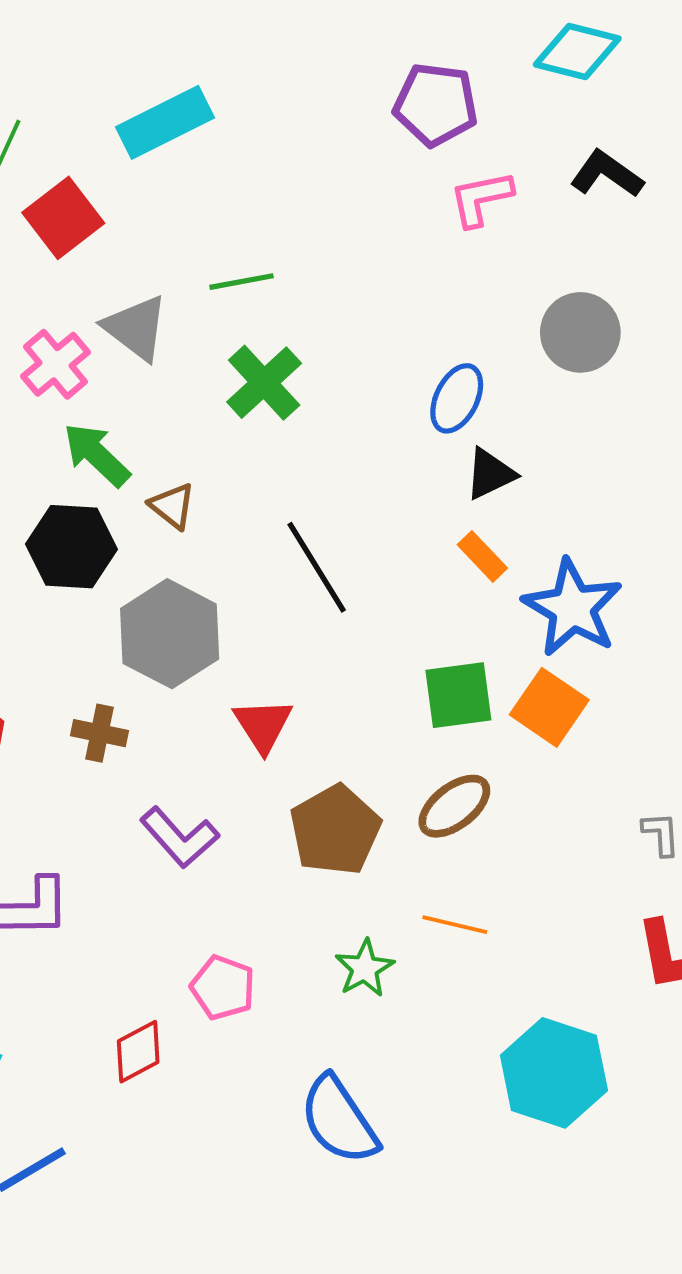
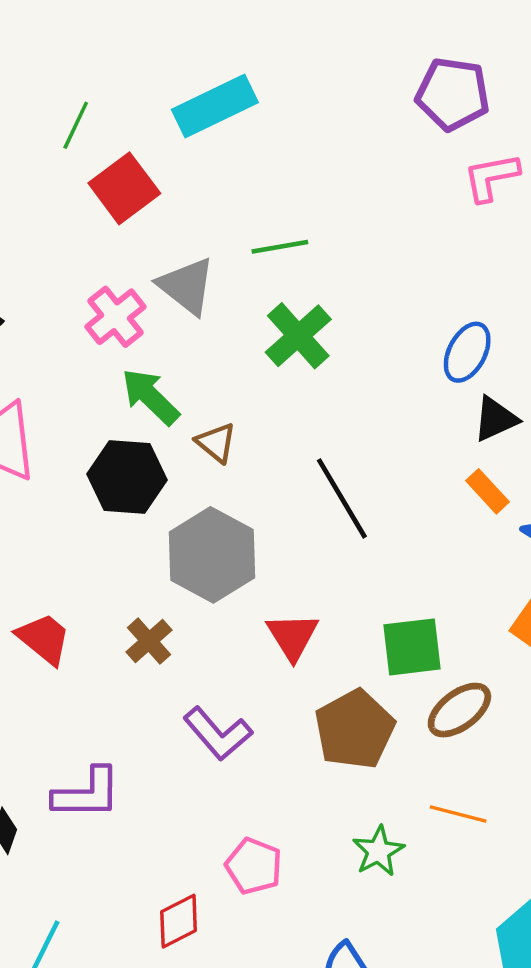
green square: (458, 695) -> (412, 647), moved
brown cross: (99, 733) -> (149, 641), turned 36

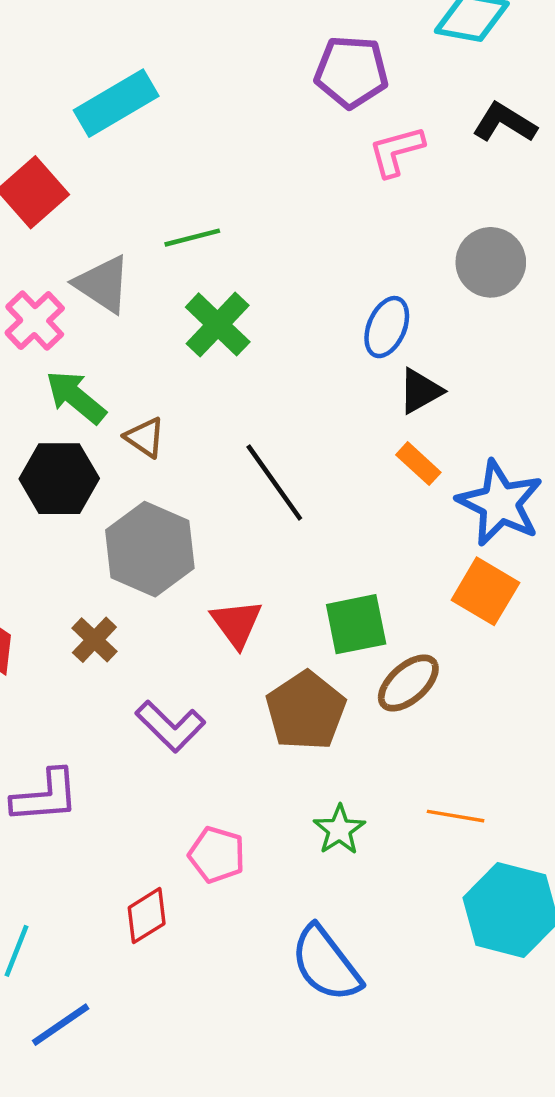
orange line: (458, 814) -> (456, 816), moved

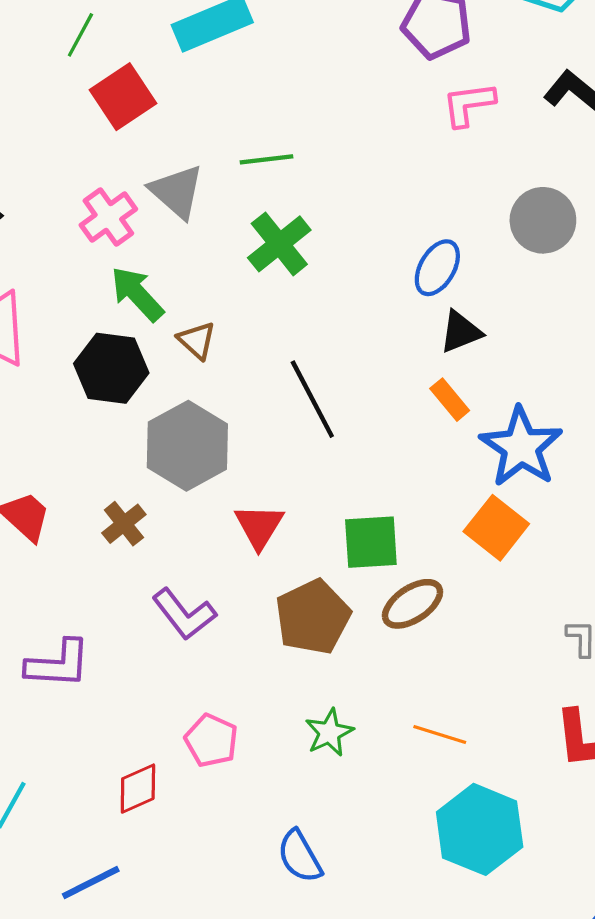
blue semicircle: (326, 964) -> (300, 856), size x0.7
blue line: (61, 1025) -> (91, 882), moved

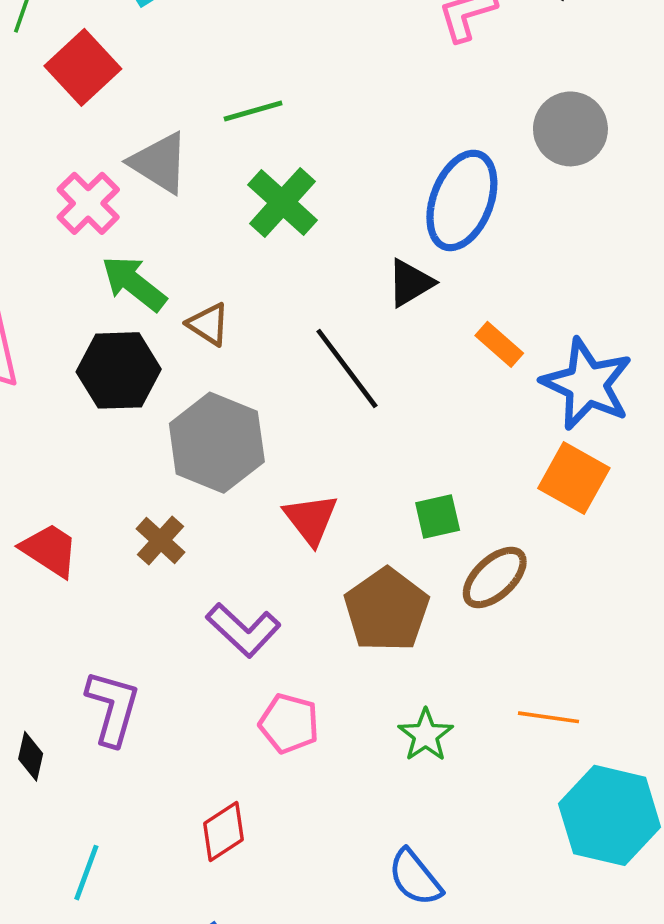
blue ellipse: (437, 268) -> (462, 200), size x1.5
black triangle: (461, 332) -> (410, 283), moved
green square: (371, 542) -> (438, 517), size x0.7
purple L-shape: (58, 664) -> (113, 708), turned -68
pink pentagon: (211, 740) -> (289, 723), moved

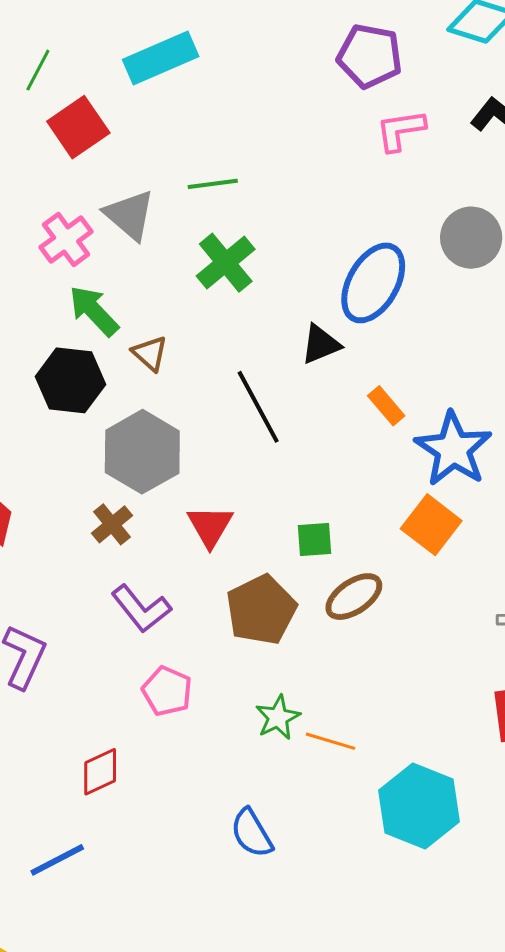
brown cross: (160, 540) -> (112, 524), moved
orange line: (548, 717) -> (330, 741), moved

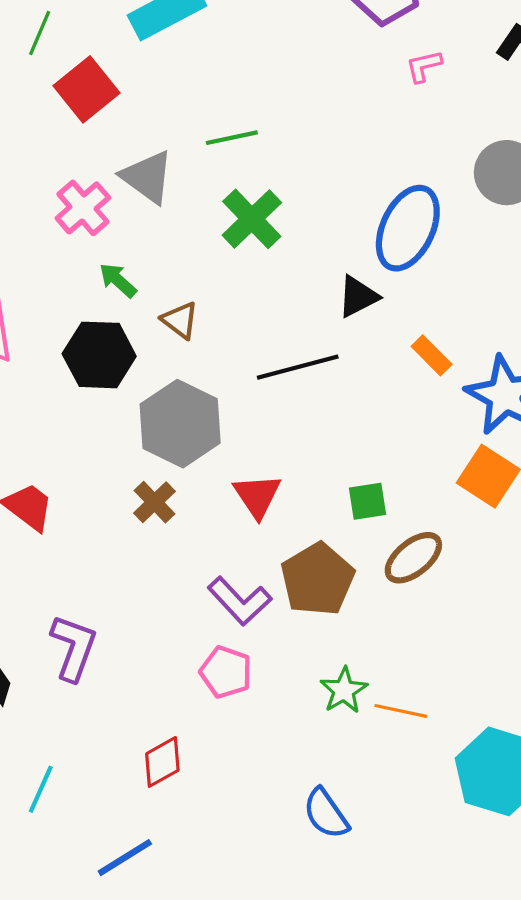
pink L-shape: (400, 130) -> (424, 66), size x0.7
green arrow: (94, 311) -> (118, 280), size x0.7
black line: (258, 407) -> (298, 367), turned -72
purple L-shape: (141, 609) -> (240, 601), moved

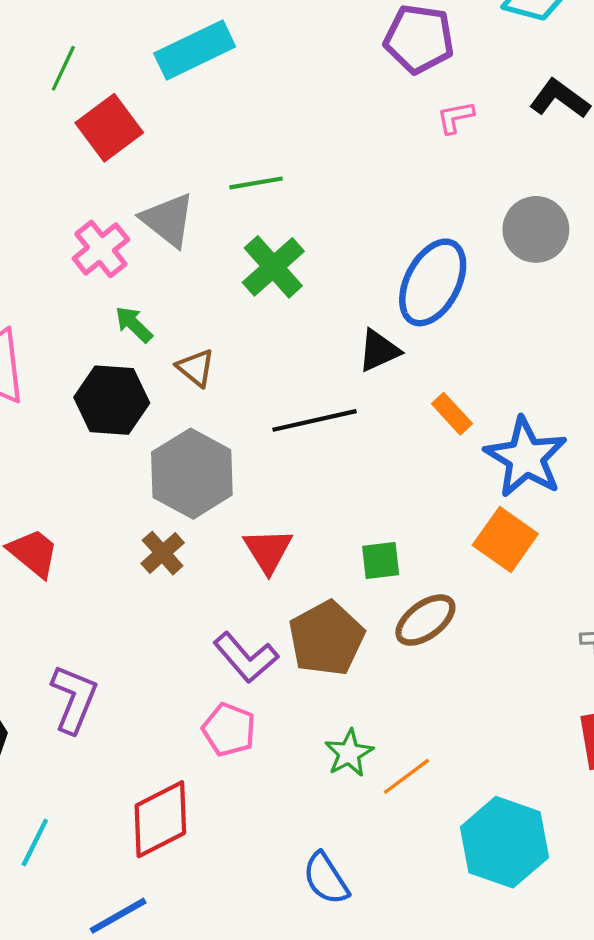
orange line: (401, 711) -> (406, 776), turned -51
red diamond: (162, 762) -> (160, 819), size x1.5

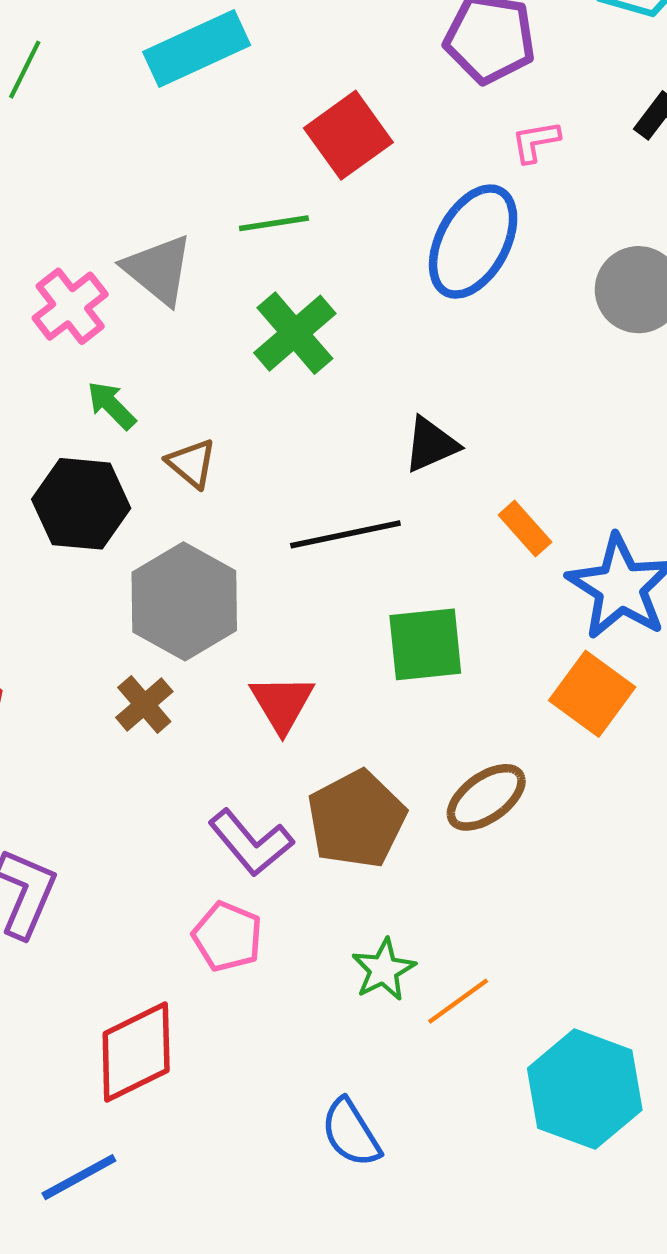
red square: (109, 128) -> (348, 135), moved
blue ellipse: (433, 282) -> (473, 242), moved
green square: (381, 560) -> (425, 644), moved, size x1.5

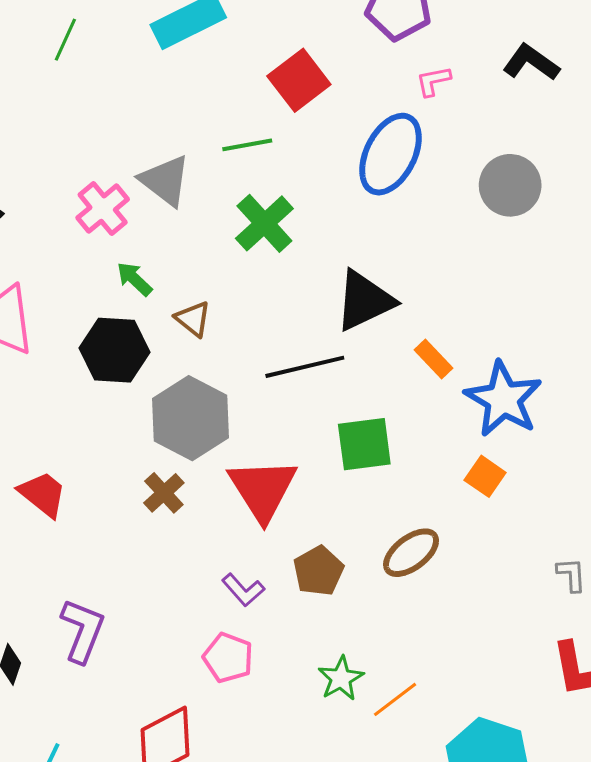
black triangle: (431, 445) -> (364, 301), size x1.5
orange square: (592, 694) -> (485, 476), size x0.7
red triangle: (282, 703) -> (263, 489), size x1.5
brown pentagon: (357, 819) -> (318, 571), size x0.7
purple L-shape: (251, 843) -> (243, 590), size x0.7

